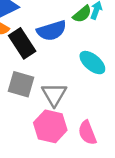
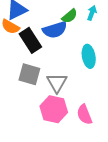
green semicircle: (82, 14) -> (70, 16), moved
cyan ellipse: (92, 63) -> (89, 56), turned 40

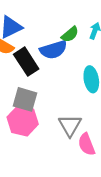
gray triangle: (57, 83) -> (70, 125), moved
pink hexagon: (54, 109) -> (23, 121), moved

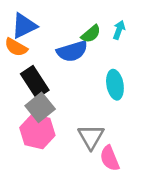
black rectangle: (26, 62) -> (35, 82), moved
gray square: (25, 99) -> (40, 107), turned 35

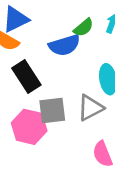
gray square: (40, 107) -> (52, 110), moved, turned 32
gray triangle: (91, 137) -> (90, 108), moved, turned 32

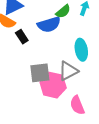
black rectangle: (26, 76) -> (22, 37), moved, size x0.6
pink hexagon: (29, 127) -> (53, 85), moved

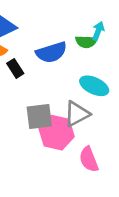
green semicircle: (63, 11) -> (86, 42), moved, turned 42
cyan ellipse: (81, 50) -> (94, 86), turned -55

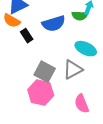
gray square: (39, 117) -> (45, 72), turned 35
pink hexagon: (57, 133) -> (41, 93), moved

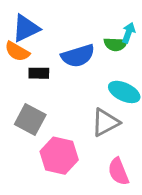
black rectangle: (27, 36) -> (39, 73), turned -56
gray square: (45, 72) -> (30, 119), moved

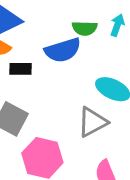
green semicircle: (116, 44) -> (85, 28), moved

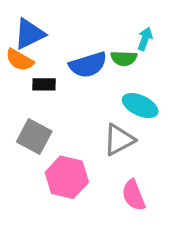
green semicircle: (85, 28) -> (124, 58), moved

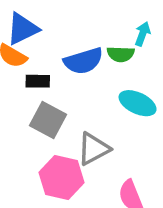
gray square: (34, 136) -> (48, 120), moved
gray triangle: (119, 140) -> (94, 149), moved

